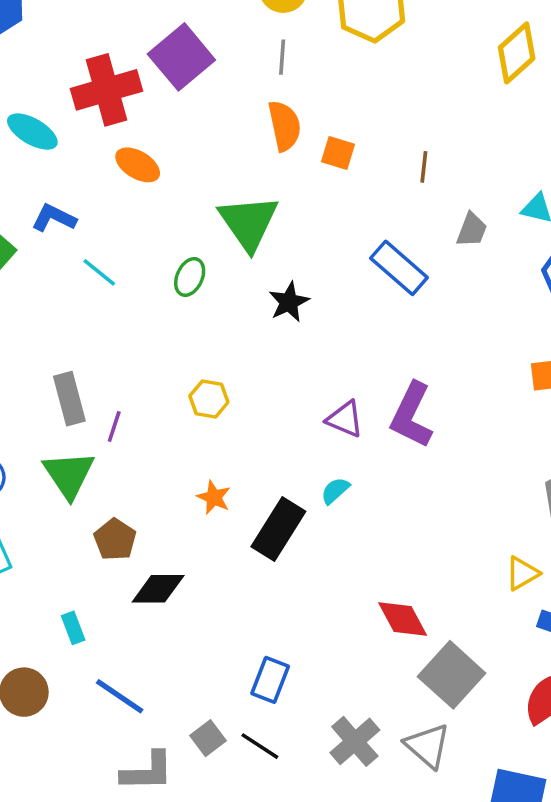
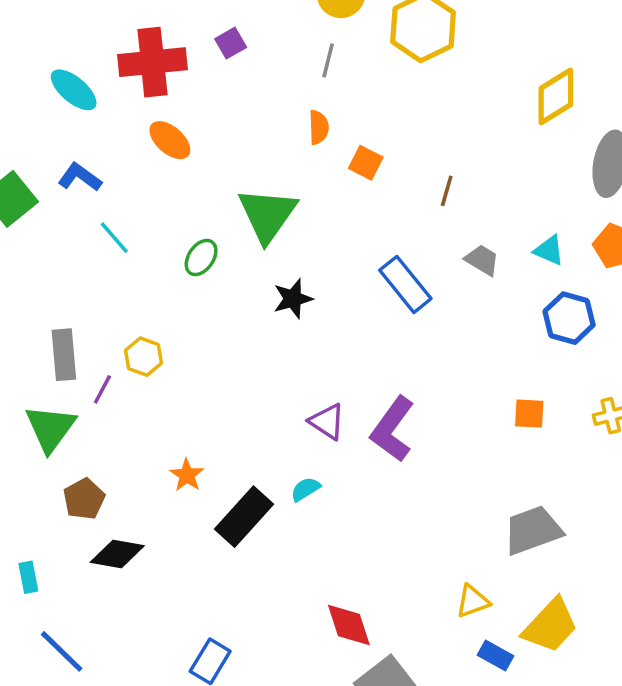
purple square: (181, 57) -> (231, 43), size x0.5
orange semicircle: (284, 126) -> (319, 127), size x0.7
gray trapezoid: (472, 230) -> (482, 260), turned -90
yellow hexagon: (209, 399) -> (144, 357), moved

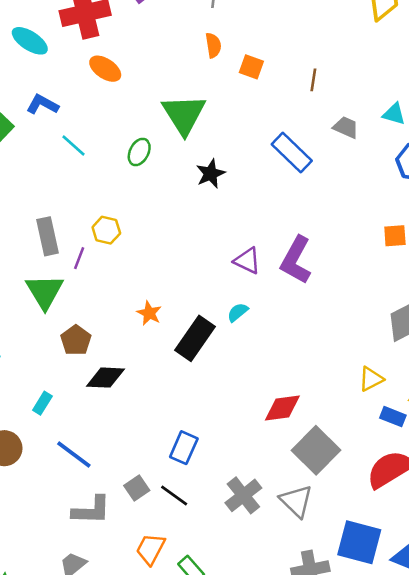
cyan rectangle: (28, 577) -> (42, 403), turned 50
red diamond: (349, 625) -> (282, 408), turned -72

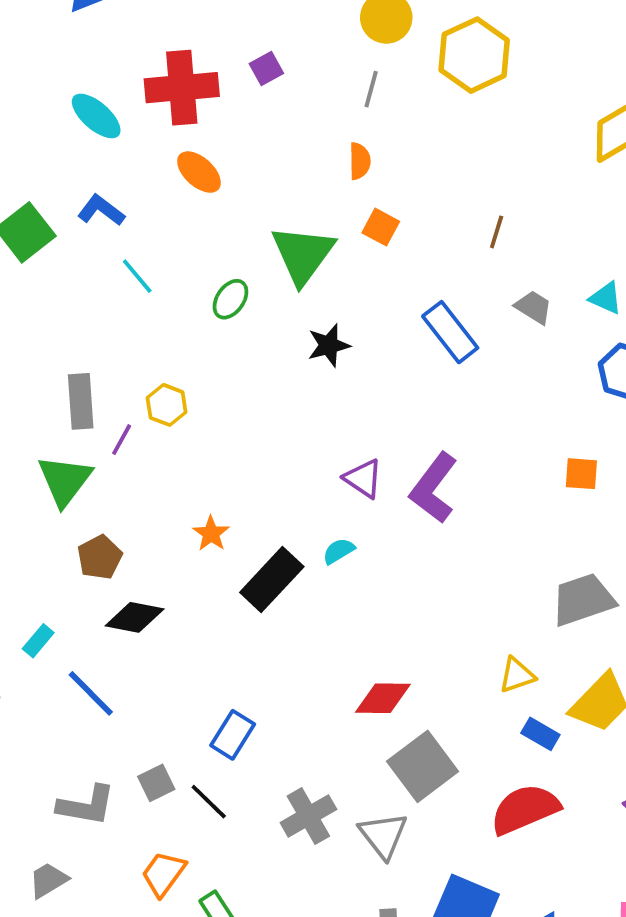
orange square: (251, 67) -> (381, 227), moved
blue line: (74, 454) -> (91, 693), moved

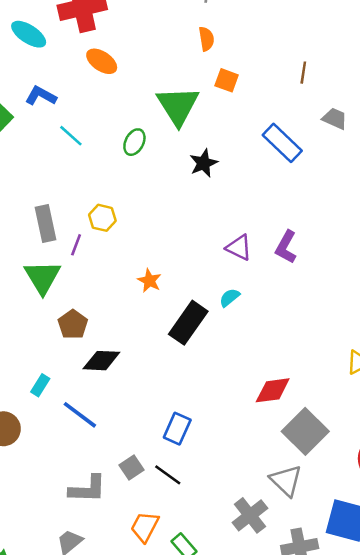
purple L-shape: (434, 488) -> (286, 247), size x0.7
orange star: (211, 534) -> (149, 281), moved
gray cross: (308, 816) -> (250, 515), moved

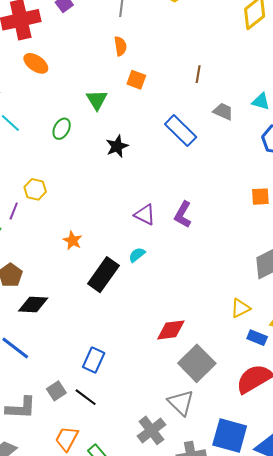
green triangle: (178, 106) -> (97, 100), size x0.6

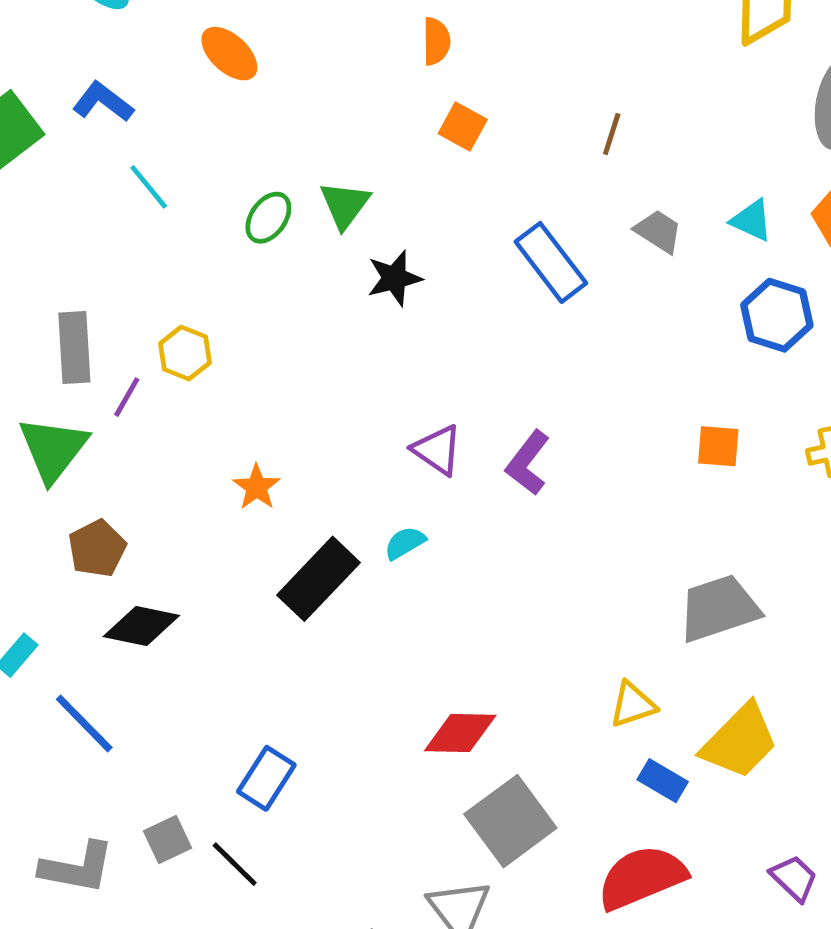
green triangle: (97, 100) -> (345, 205), moved

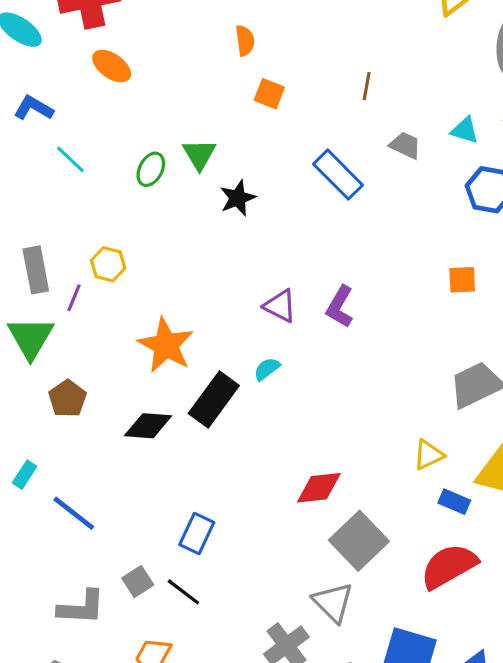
orange star: (257, 487) -> (166, 345), size x1.8
black diamond: (141, 626) -> (148, 426), moved

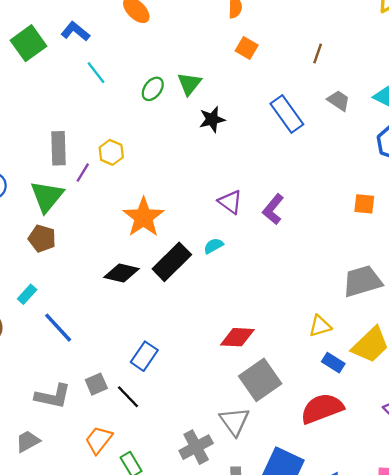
brown pentagon: (67, 399) -> (42, 238), moved, turned -30

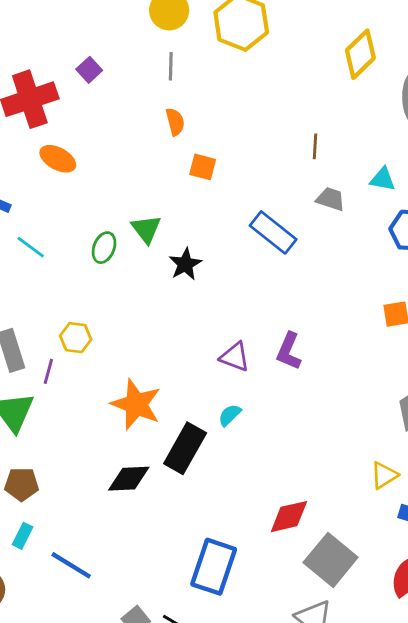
brown line: (318, 54) -> (315, 146), moved
brown pentagon: (42, 238) -> (22, 484), moved
blue rectangle: (144, 356) -> (214, 567), moved, size x1.5

